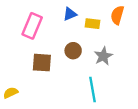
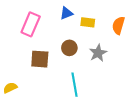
orange semicircle: (117, 15) -> (118, 25), moved
cyan line: (93, 89) -> (74, 85), moved

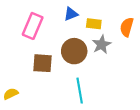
brown circle: (69, 48) -> (74, 51), size x1.5
gray star: (98, 53) -> (102, 45), moved

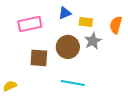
pink rectangle: (33, 26) -> (30, 24), turned 55
cyan line: (80, 91) -> (73, 83), turned -70

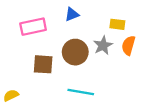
yellow rectangle: (86, 22) -> (117, 24), moved
orange semicircle: (116, 25) -> (128, 45), moved

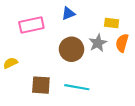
brown square: (43, 64) -> (41, 85), moved
yellow semicircle: (11, 95) -> (10, 63), moved

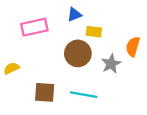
yellow rectangle: (112, 23) -> (94, 32), moved
gray star: (98, 43) -> (111, 64), moved

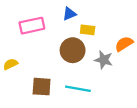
orange semicircle: (133, 47) -> (124, 44), turned 42
gray star: (111, 64) -> (104, 60), turned -30

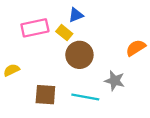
yellow rectangle: (88, 30) -> (64, 33), moved, turned 32
gray star: (104, 60) -> (115, 81), moved

